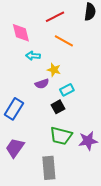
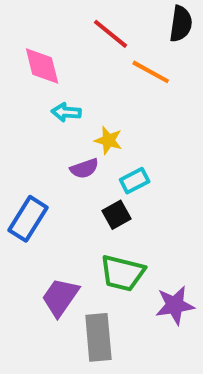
red line: (55, 17) -> (110, 34), turned 66
orange line: (64, 41) -> (151, 72), moved
purple star: (88, 141) -> (175, 305), moved
purple trapezoid: (15, 148) -> (60, 297), moved

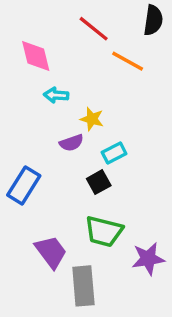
purple trapezoid: (60, 297) -> (51, 252), turned 108

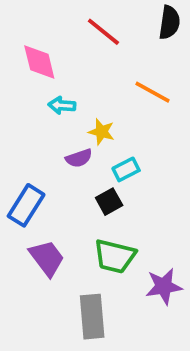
orange line: (128, 61) -> (152, 92), moved
purple trapezoid: (51, 252) -> (47, 258), moved

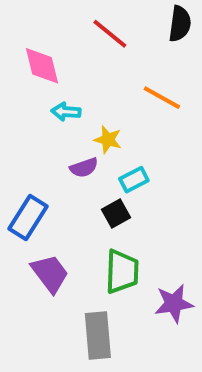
green trapezoid: (115, 256) -> (122, 272), turned -102

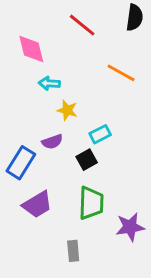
yellow star: (108, 140) -> (67, 110), moved
purple semicircle: (84, 168) -> (52, 142), moved
purple trapezoid: (50, 274) -> (37, 205), turned 96
gray rectangle: (98, 335) -> (73, 251), size x0.6

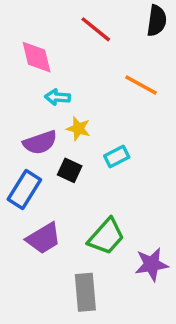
purple semicircle: (52, 142) -> (40, 142), moved, size x1.4
black square: (87, 160) -> (70, 170), moved, turned -36
green trapezoid: (91, 203) -> (106, 237), turned 40
gray rectangle: (73, 251) -> (85, 292), size x1.5

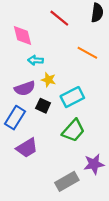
cyan rectangle: (117, 156) -> (72, 97), size x1.5
green trapezoid: (106, 237) -> (73, 131), moved
gray rectangle: (85, 292) -> (67, 181), moved, turned 65

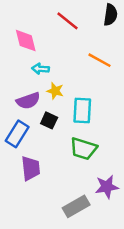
cyan rectangle: (72, 97) -> (82, 111), turned -60
green trapezoid: (73, 131) -> (83, 149), turned 65
purple trapezoid: (27, 148) -> (31, 168), turned -65

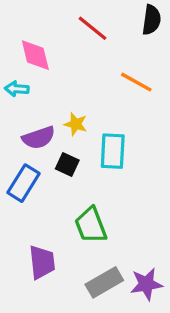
cyan arrow: (40, 69) -> (17, 89), moved
green trapezoid: (83, 149) -> (91, 225), moved, turned 52
purple trapezoid: (31, 168) -> (42, 262), moved
purple star: (107, 187) -> (146, 284), moved

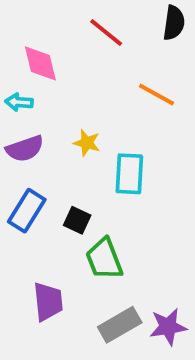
purple semicircle: (39, 138) -> (25, 149), moved
black square: (67, 165) -> (77, 220), moved

